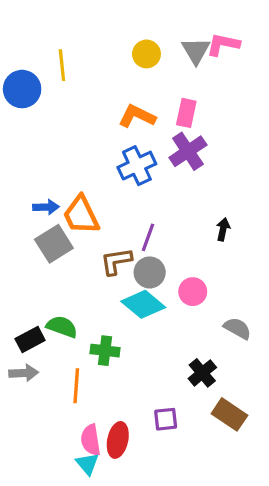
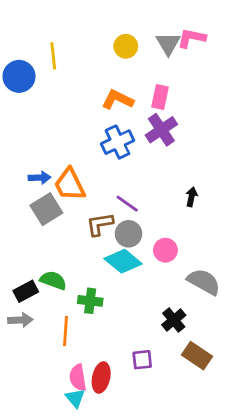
purple line: (148, 237) -> (127, 204), turned -75
gray semicircle: (237, 328) -> (204, 282), size x1.4

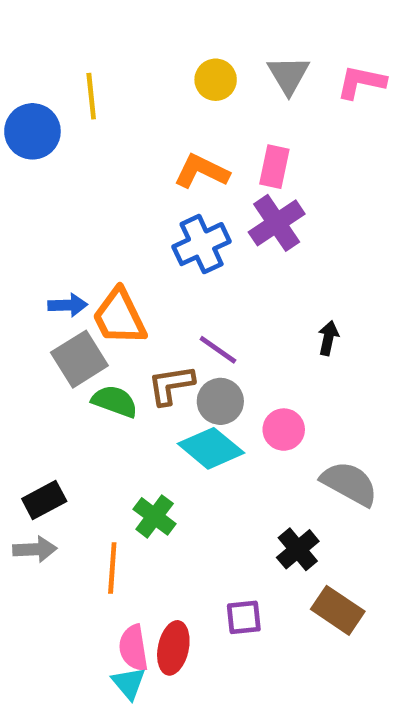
pink L-shape: (191, 38) -> (361, 82), moved
green semicircle: (53, 280) -> (115, 401), moved
green cross: (90, 301) -> (155, 516), turned 30

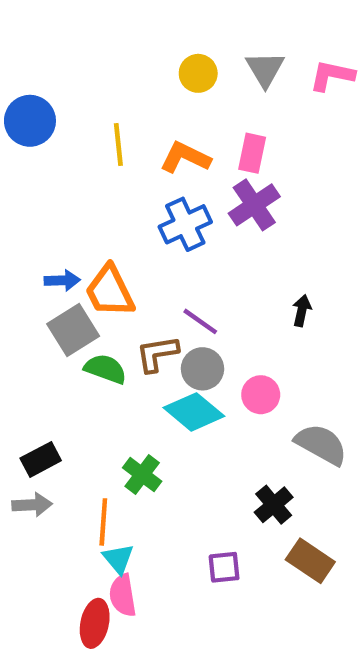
yellow line: (91, 96) -> (118, 145), moved
red ellipse: (173, 648) -> (95, 623), moved
cyan triangle: (129, 683) -> (118, 559), moved

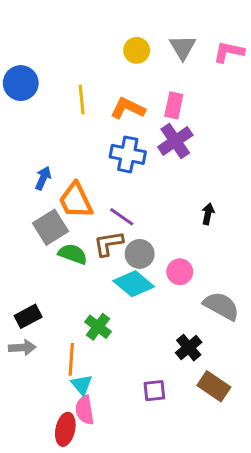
blue cross: (185, 224) -> (128, 154), turned 36
blue arrow: (62, 280) -> (43, 178), moved, turned -65
purple line: (200, 321) -> (122, 217), moved

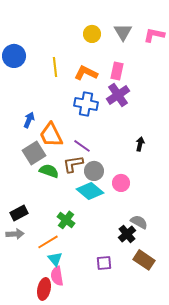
gray semicircle: (221, 306) -> (139, 222), moved, size x0.7
orange line: (71, 359) -> (48, 242), turned 55

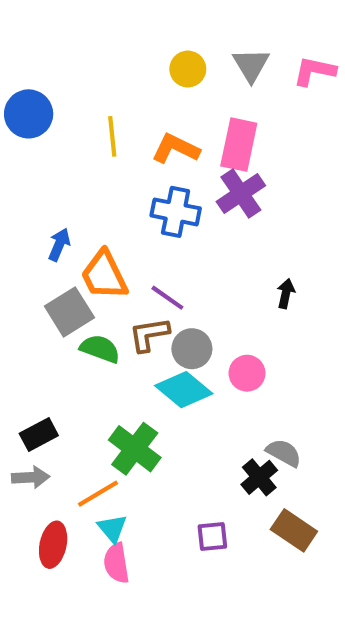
pink rectangle: (117, 71) -> (239, 145), size x1.4
green cross: (66, 220) -> (135, 449), size x1.4
red ellipse: (44, 289) -> (53, 545), moved

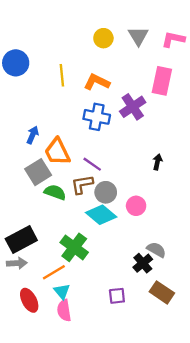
pink rectangle: (239, 145) -> (162, 81), moved
black rectangle: (39, 434) -> (21, 240), size x1.5
red ellipse: (53, 545) -> (29, 300), turned -40

